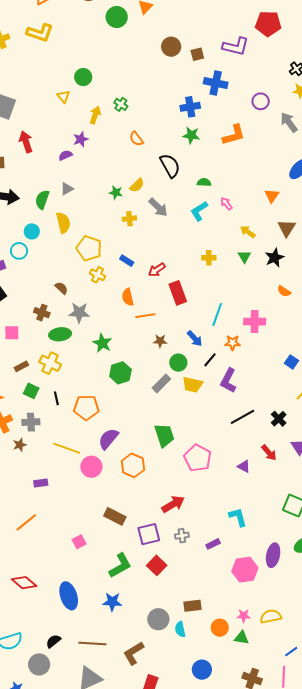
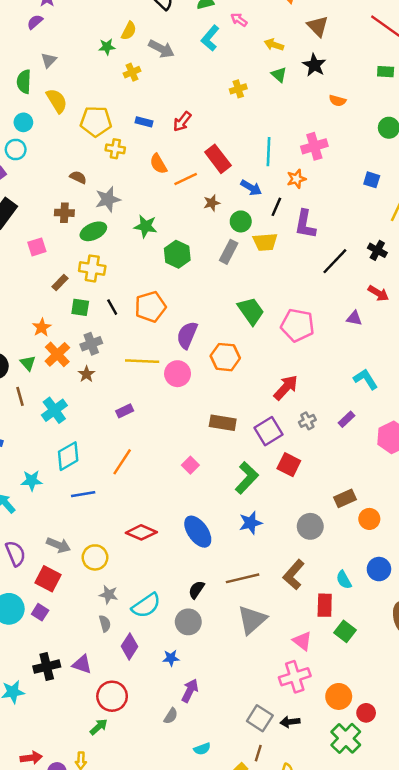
red rectangle: (178, 293) -> (218, 159), moved
orange circle: (220, 628) -> (369, 519), moved
cyan semicircle: (180, 629) -> (344, 580), moved

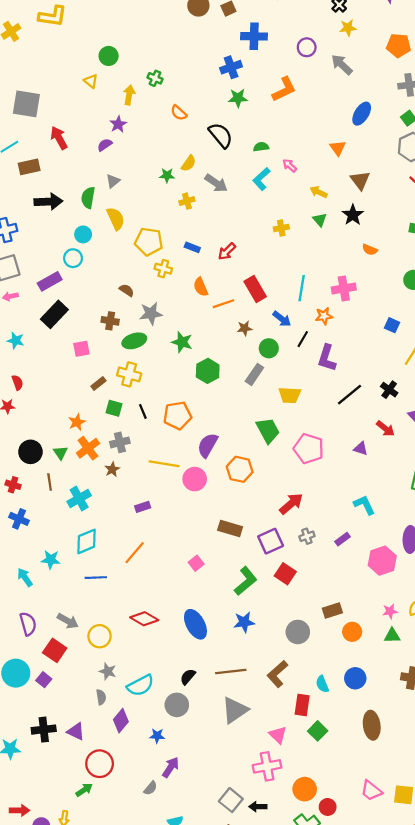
yellow trapezoid: (265, 242) -> (290, 395), moved

